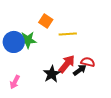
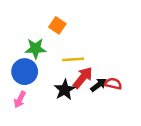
yellow line: (68, 34) -> (73, 59), moved
blue circle: (14, 42) -> (25, 72), moved
red semicircle: (88, 62) -> (113, 84), moved

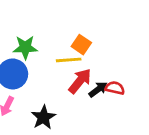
orange square: (57, 25) -> (81, 45), moved
black star: (65, 90) -> (43, 117), moved

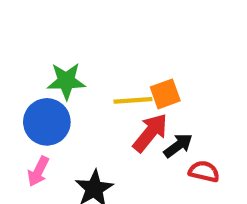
orange square: (81, 45) -> (165, 94), moved, turned 36
red semicircle: (115, 88) -> (204, 171), moved

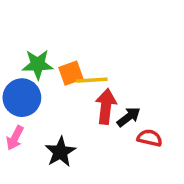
orange square: (165, 94) -> (71, 73), moved
red arrow: (150, 133) -> (106, 106), turned -32

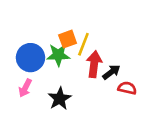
green star: (38, 64) -> (58, 55), moved
yellow line: (92, 80) -> (83, 44), turned -65

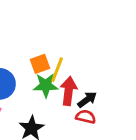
green star: (58, 55) -> (46, 85), moved
red semicircle: (127, 88) -> (86, 117), moved

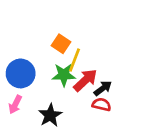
orange square: (40, 64) -> (61, 44), moved, turned -36
red arrow: (69, 91) -> (85, 80), turned 40

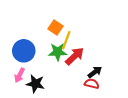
black arrow: (103, 88) -> (95, 72), moved
red semicircle: (101, 104) -> (92, 84), moved
black star: (50, 115) -> (35, 84), moved, turned -30

